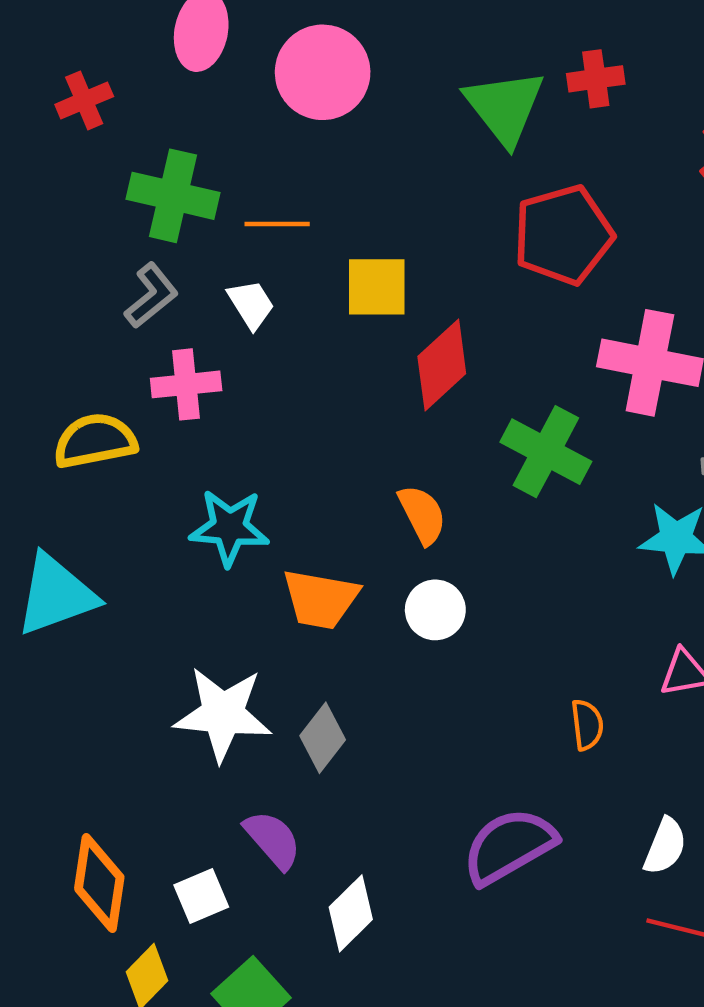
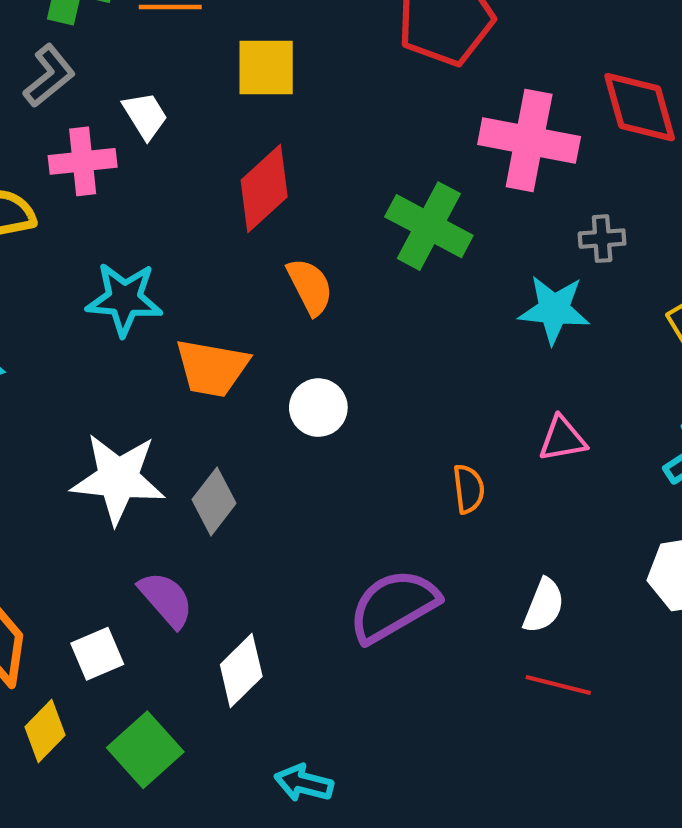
white trapezoid: (251, 304) -> (145, 115), moved
red diamond: (442, 365) -> (264, 189), moved
white circle: (435, 610) -> (318, 408), moved

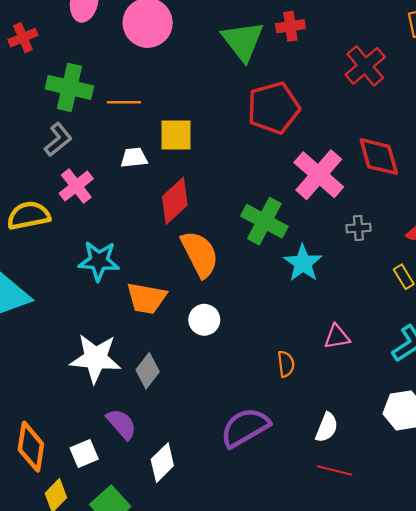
white trapezoid: (145, 115) -> (134, 158), moved, turned -64
pink cross: (529, 141) -> (319, 175), turned 30
pink cross: (83, 161) -> (76, 186), turned -32
orange semicircle: (310, 287) -> (200, 254), size x1.5
cyan star: (554, 310) -> (303, 263), moved, turned 30

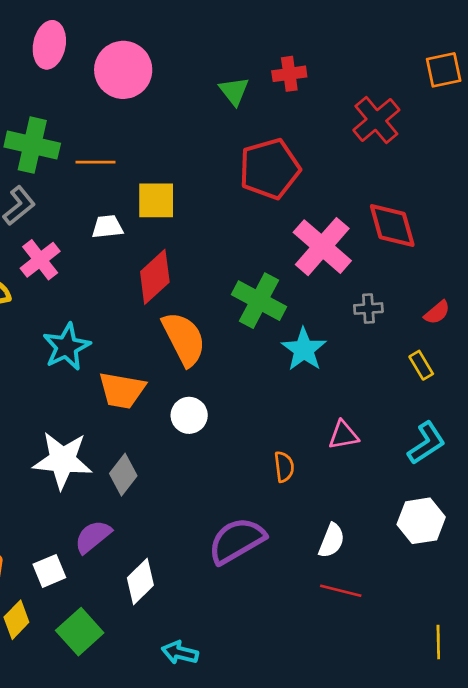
green triangle: (243, 41) -> (234, 91), size x0.6
cyan star: (99, 261) -> (67, 347), turned -30
purple semicircle: (122, 424) -> (93, 537), turned -88

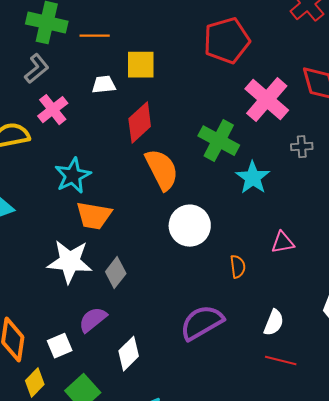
orange trapezoid: (122, 390) -> (94, 216), moved
white circle: (189, 415) -> (190, 226), moved, size x1.5

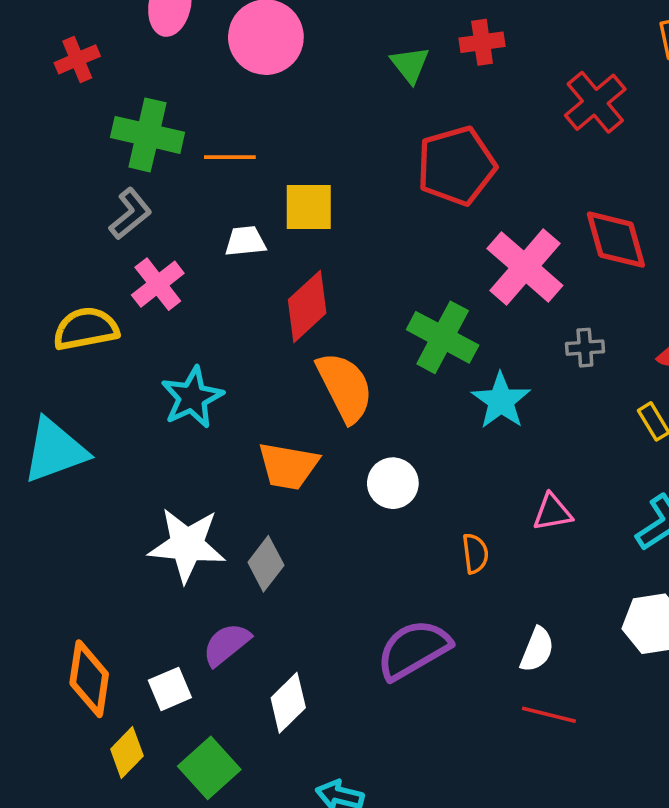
orange trapezoid: (94, 216) -> (288, 466), moved
white circle: (190, 226) -> (393, 483), size x0.7

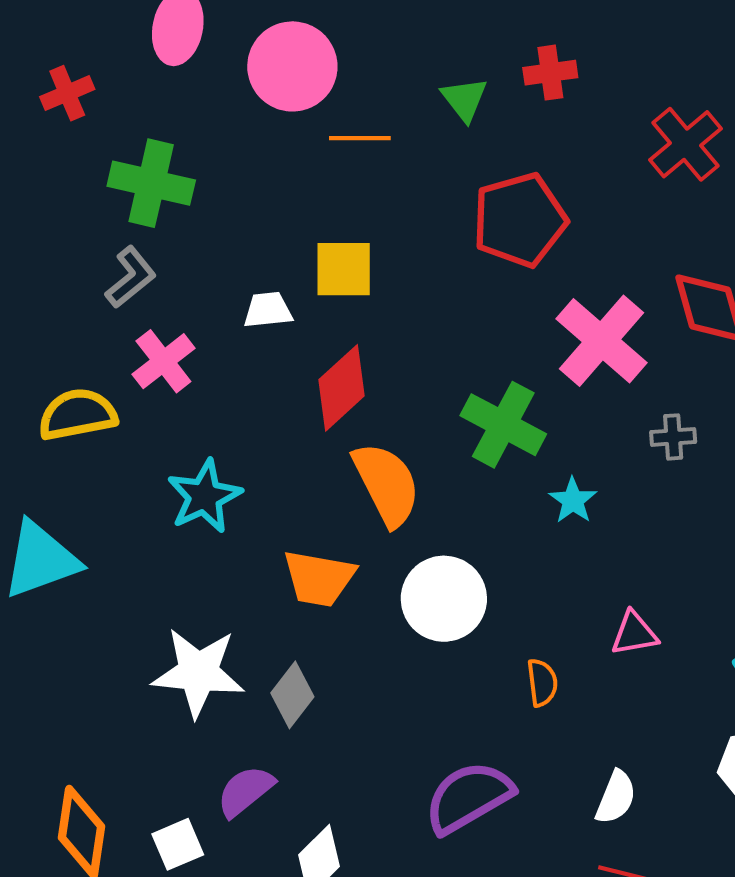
orange line: (230, 157) -> (360, 138), moved
cyan star: (501, 401) -> (573, 500), size x0.7
white circle: (393, 483) -> (444, 599), size x1.4

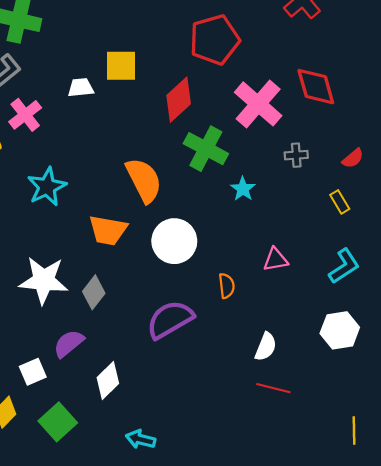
red diamond: (342, 388) -> (179, 100), moved
purple semicircle: (468, 797) -> (170, 320), moved

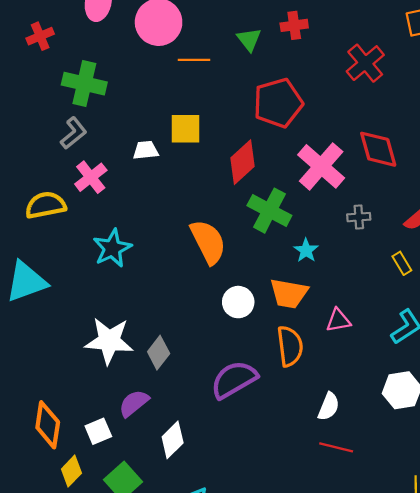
orange trapezoid: (108, 230) -> (289, 293), moved
white circle: (174, 241) -> (238, 302), size x0.7
orange semicircle: (227, 286) -> (290, 346), size x1.6

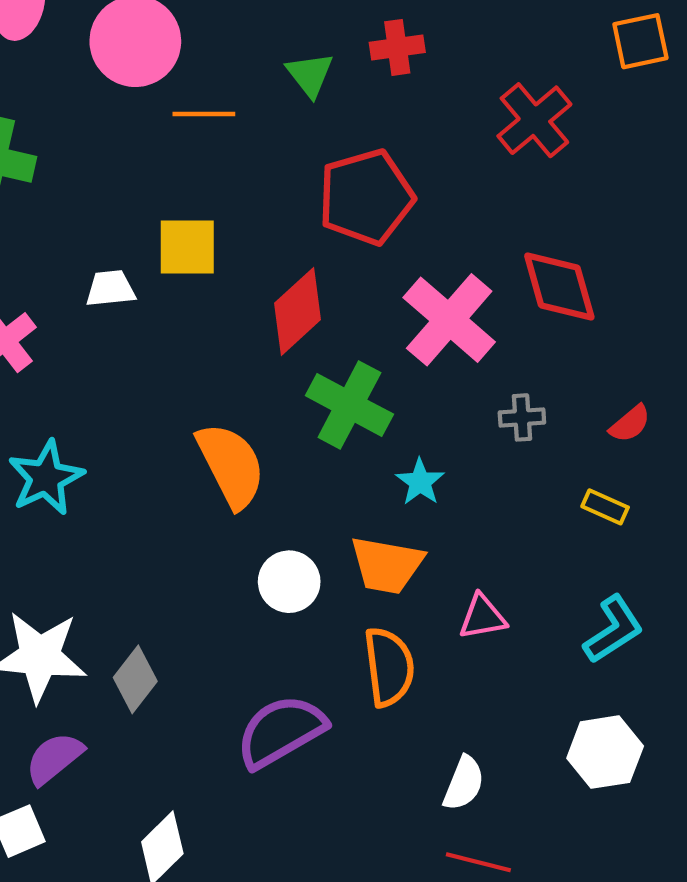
yellow rectangle: (402, 263) -> (605, 507), turned -35
purple semicircle: (134, 403) -> (54, 758), moved

